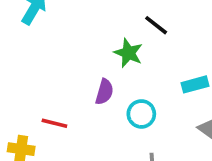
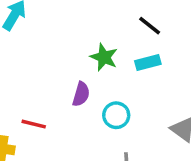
black line: (156, 25) -> (150, 26), moved
cyan rectangle: (195, 84) -> (148, 63), moved

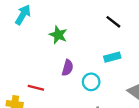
green star: (104, 57) -> (58, 35), moved
cyan rectangle: (148, 63) -> (112, 57), moved

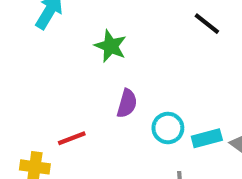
cyan rectangle: (112, 57) -> (207, 138), moved
red line: (36, 88) -> (72, 138), turned -35

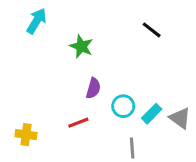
red line: (72, 138) -> (78, 123), moved
cyan rectangle: (207, 138) -> (152, 114), turned -30

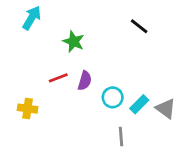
red line: (78, 123) -> (58, 78), moved
yellow cross: (26, 135) -> (28, 109), moved

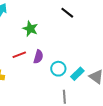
black line: (139, 26) -> (67, 13), moved

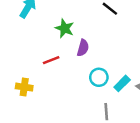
purple semicircle: (38, 57) -> (83, 48), moved

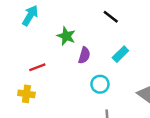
red line: (51, 60) -> (37, 67), moved
cyan rectangle: (122, 83) -> (120, 54), moved

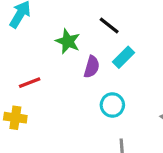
black line: (111, 17) -> (109, 25), moved
cyan rectangle: (120, 54) -> (124, 57), moved

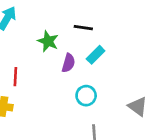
black line: (109, 25) -> (83, 28), turned -30
red line: (30, 83) -> (15, 77), turned -66

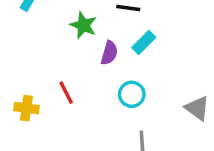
red line: (15, 77) -> (66, 93), moved, turned -30

